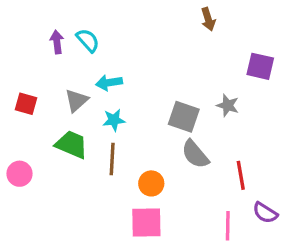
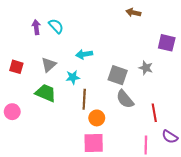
brown arrow: (208, 19) -> (133, 13), turned 120
cyan arrow: (109, 83) -> (84, 54), moved
brown line: (112, 159) -> (84, 99), moved

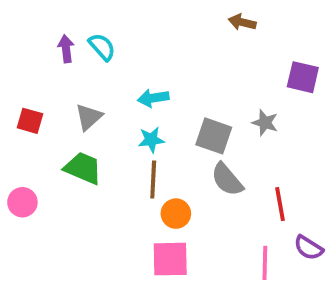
cyan star: (73, 77) -> (151, 140), moved

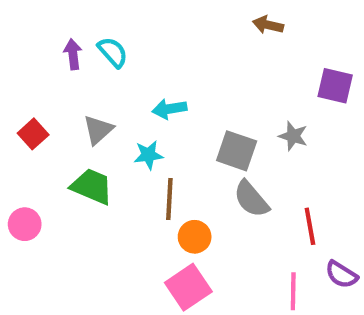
red square: (30, 121) -> (33, 134), turned 32
cyan star: (151, 140) -> (148, 155), moved
pink square: (170, 259) -> (188, 287), turned -33

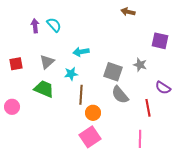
red square: (33, 134) -> (16, 64), turned 32
purple semicircle: (341, 275) -> (163, 88), moved

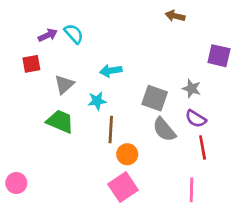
purple arrow: (35, 26) -> (48, 35), turned 72
red square: (16, 64) -> (31, 64), moved
purple semicircle: (163, 88) -> (196, 119), moved
pink circle: (12, 107) -> (16, 183), moved

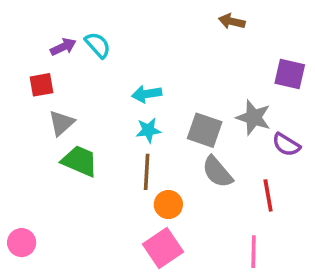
gray triangle: (64, 84) -> (61, 123), moved
gray star: (192, 89) -> (254, 117), size x1.4
cyan star: (97, 101) -> (148, 130), moved
purple semicircle: (196, 119) -> (286, 145), moved

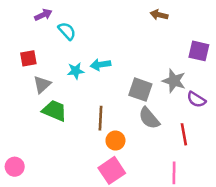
purple arrow: (63, 47) -> (43, 15), moved
cyan star: (148, 130) -> (76, 71), moved

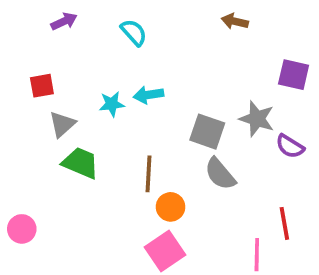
cyan semicircle: (67, 31) -> (134, 32), moved
red line: (184, 134) -> (284, 223), moved
pink circle: (15, 167) -> (22, 229), moved

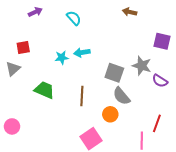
gray triangle: (62, 124) -> (13, 69), moved
orange circle: (171, 207) -> (110, 114), moved
red line: (284, 223) -> (157, 123), turned 30

